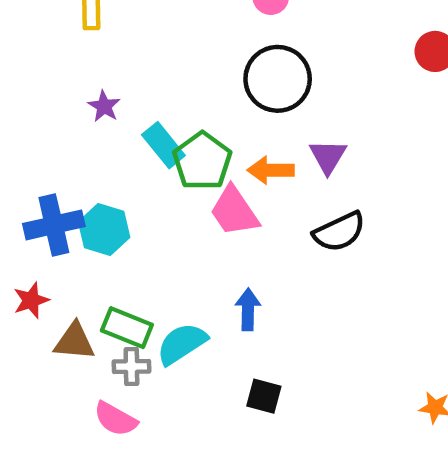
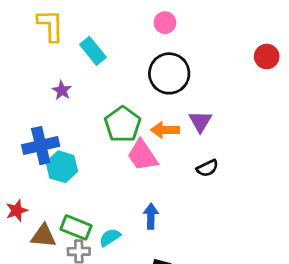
cyan rectangle: (163, 145) -> (93, 51), moved
blue cross: (54, 225) -> (41, 146), moved
black semicircle: (339, 232) -> (207, 168), size x0.7
cyan semicircle: (182, 344) -> (110, 237), size x0.7

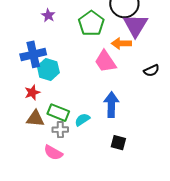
purple triangle: (200, 121) -> (135, 25), moved, size x1.5
green pentagon: (123, 124) -> (91, 23), moved
red star: (17, 210) -> (32, 93), moved
blue arrow: (151, 216) -> (111, 105), size x1.4

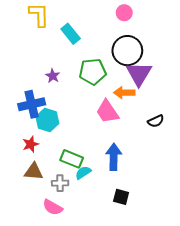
purple star: (48, 15) -> (53, 76), moved
green pentagon: (91, 23) -> (93, 72), turned 30
green rectangle: (58, 113) -> (72, 159), moved

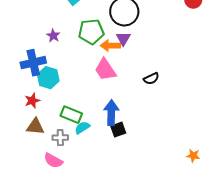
purple triangle: (139, 74) -> (123, 39), moved, size x0.6
orange arrow: (124, 93) -> (110, 46), moved
black square: (121, 197) -> (118, 130), moved, turned -35

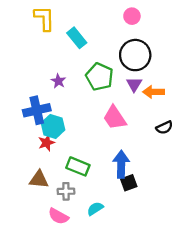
green pentagon: (91, 32) -> (100, 77), turned 30
orange arrow: (110, 46) -> (154, 92), moved
red star: (32, 101) -> (47, 143), moved
cyan semicircle: (82, 128) -> (95, 209), moved

